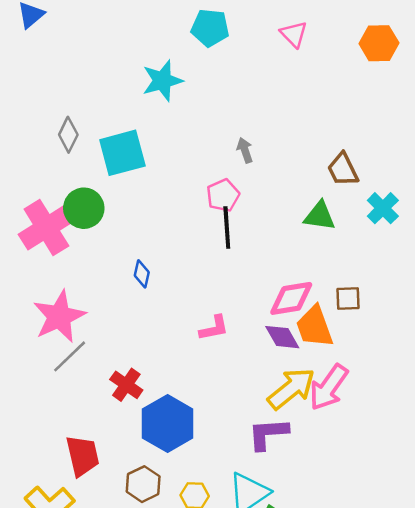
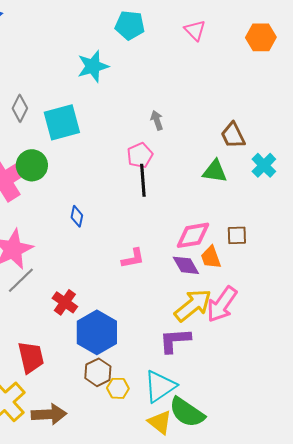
orange trapezoid: (314, 327) -> (211, 257), size x0.7
brown hexagon: (143, 484) -> (98, 372), moved

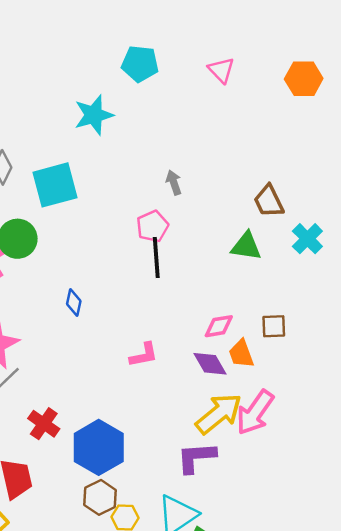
pink diamond: (193, 235) -> (219, 326), size x0.7
red cross: (65, 302) -> (44, 424), moved

